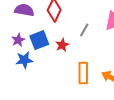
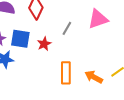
blue square: (39, 40) -> (20, 39), turned 30

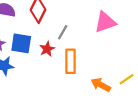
gray line: (67, 28) -> (63, 32), moved
orange rectangle: (66, 73) -> (71, 61), moved

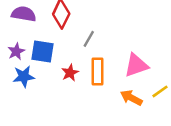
pink triangle: (105, 22) -> (136, 65), moved
red star: (47, 49) -> (70, 73), moved

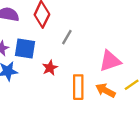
orange rectangle: (97, 71) -> (78, 87), moved

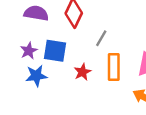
orange rectangle: (78, 87) -> (114, 67), moved

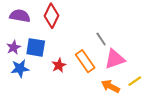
gray line: (101, 38) -> (101, 39), moved, turned -64
orange rectangle: (114, 67) -> (85, 61), turned -35

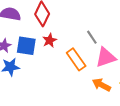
red star: (59, 65) -> (50, 40), moved

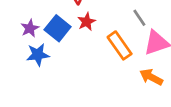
blue square: (26, 46) -> (58, 28), turned 30

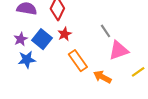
orange rectangle: (120, 45) -> (78, 61), moved
orange arrow: (151, 77) -> (102, 77), moved

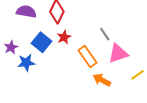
purple star: (21, 39) -> (11, 47), moved
orange rectangle: (78, 61) -> (87, 57), moved

